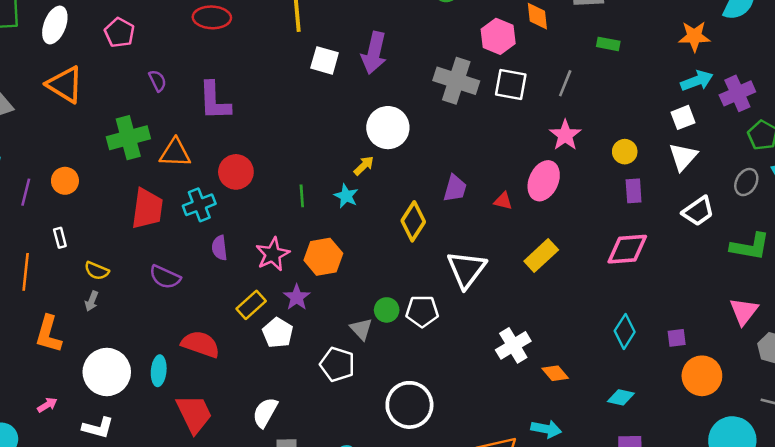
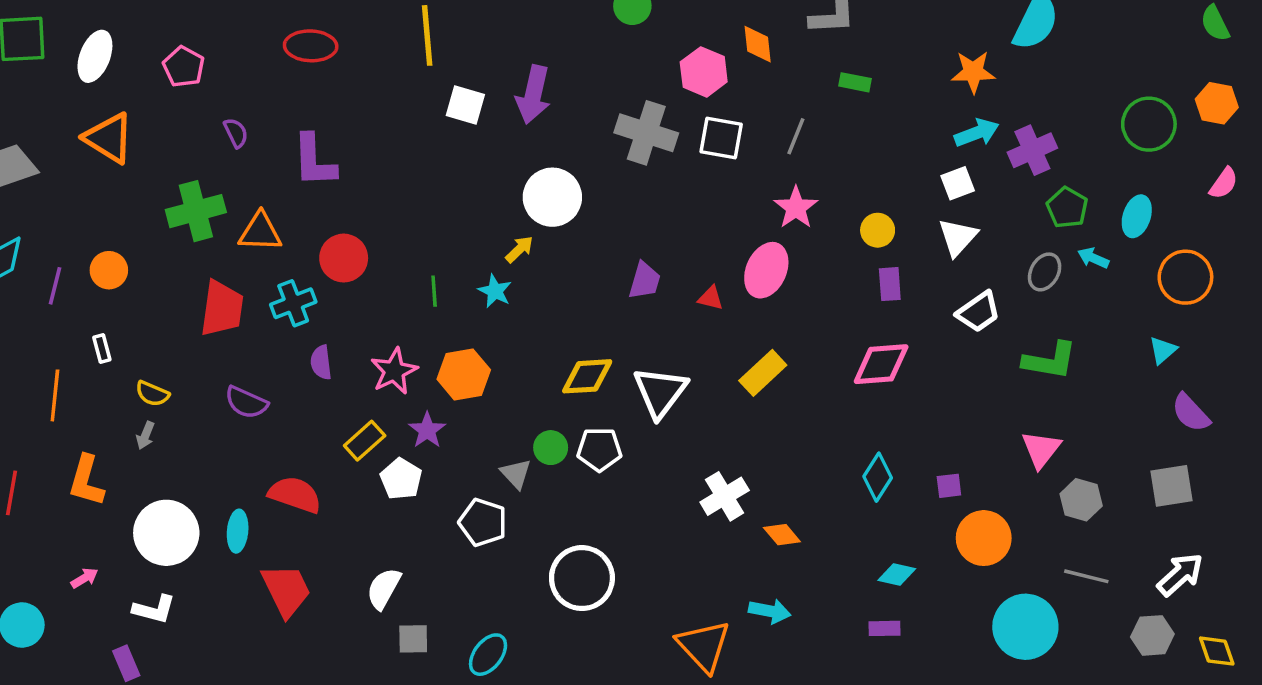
yellow diamond: (413, 221) -> (587, 376), moved, turned 54
cyan diamond: (621, 397) -> (897, 575), moved

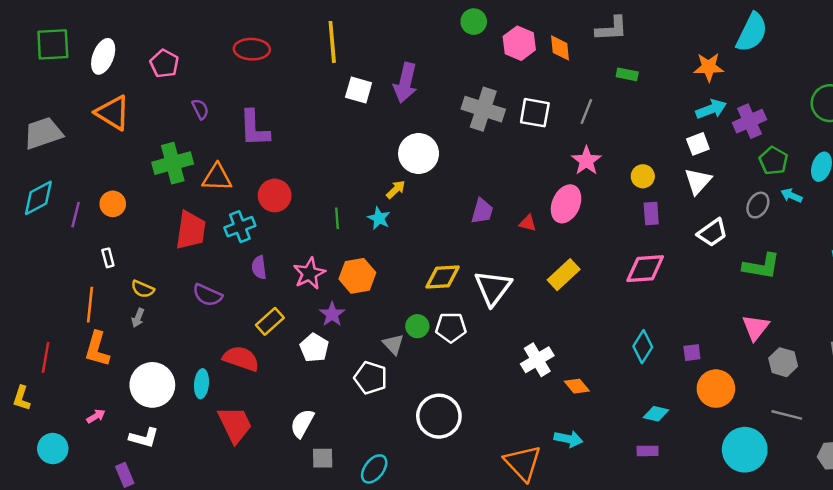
pink hexagon: (704, 72) -> (519, 43), moved
orange line: (55, 395) -> (90, 305), moved
yellow rectangle: (365, 441) -> (270, 321), moved

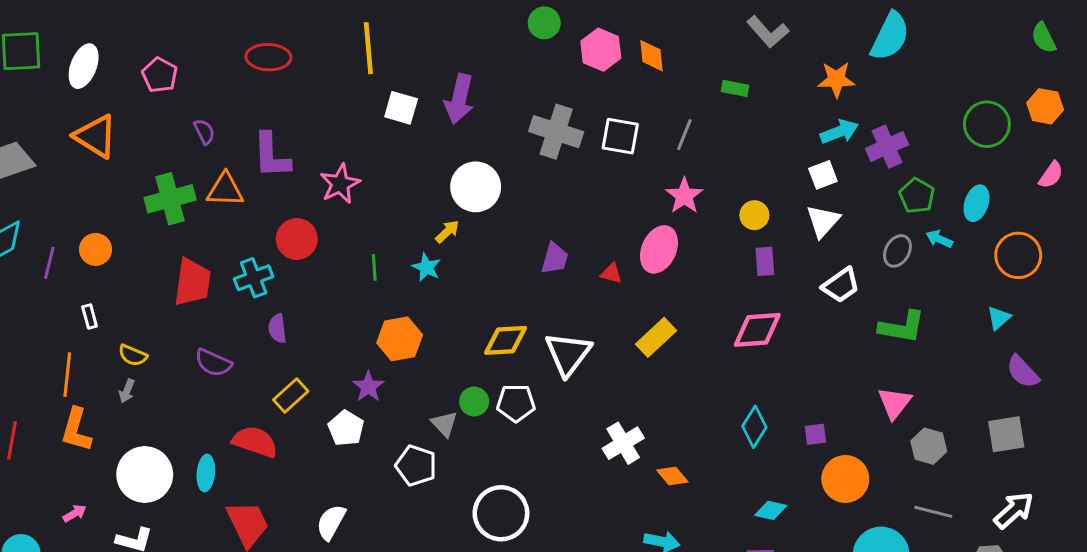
gray L-shape: (612, 29) -> (768, 32), moved, turned 52
orange triangle: (217, 177) -> (225, 190), moved
pink star: (309, 273) -> (340, 184), moved

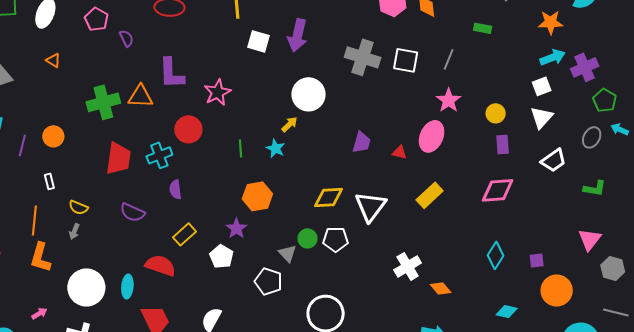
purple semicircle: (204, 132) -> (126, 38), moved
orange triangle: (96, 136) -> (53, 60), size x0.5
green L-shape: (902, 327) -> (595, 188), size x0.7

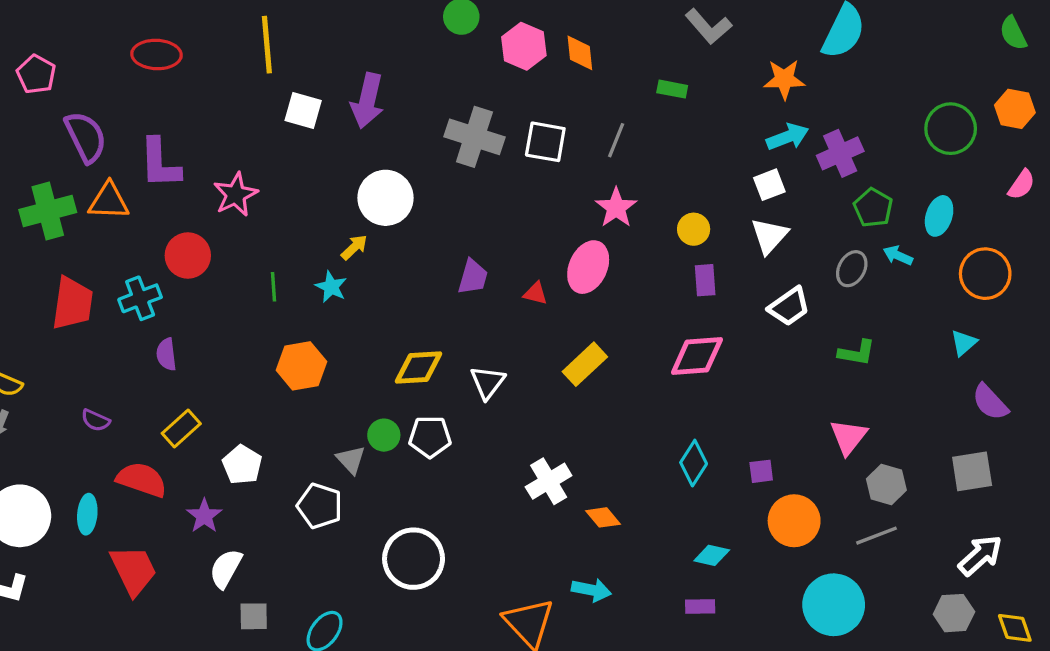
purple semicircle: (126, 38) -> (86, 137), moved, size x1.8
white triangle: (371, 206) -> (488, 382), size x0.7
purple semicircle: (132, 212) -> (96, 420), moved, size x0.7
purple star: (236, 228) -> (204, 516), moved
gray line: (616, 313) -> (876, 536), moved, turned -35

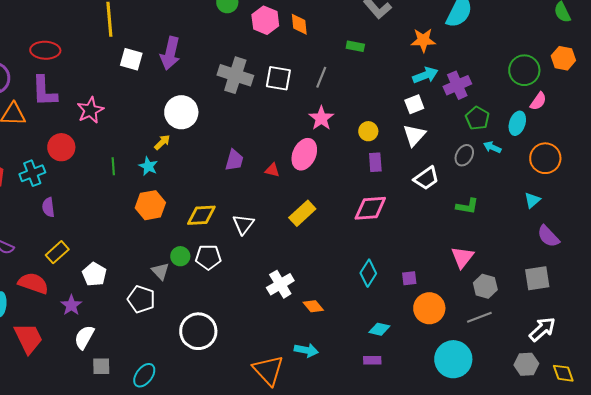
red ellipse: (157, 55) -> (45, 50), moved
pink semicircle: (1021, 185) -> (538, 101), moved
orange hexagon: (301, 366) -> (150, 205), moved

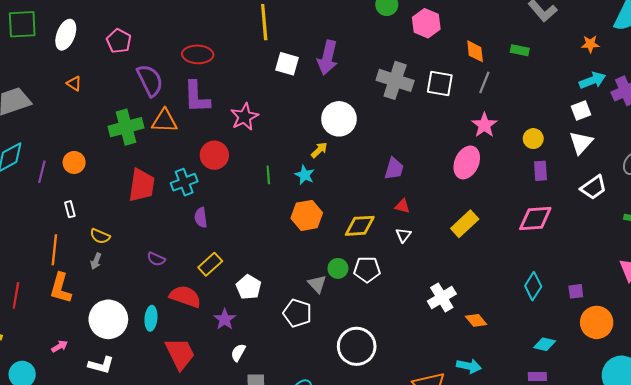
orange diamond: (299, 24) -> (475, 51), moved
orange star: (423, 40) -> (590, 44), size x0.7
red triangle: (272, 170) -> (402, 206), moved
white triangle: (243, 224) -> (403, 235), size x0.7
white semicircle: (84, 337) -> (238, 353), size x0.7

